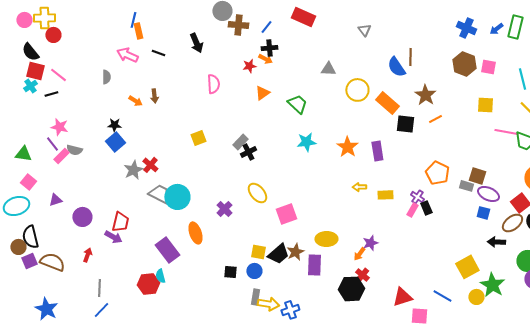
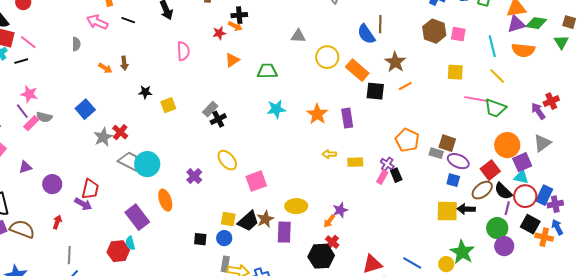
green trapezoid: (297, 104) -> (267, 71), turned -45
black star: (114, 125) -> (145, 92), moved
yellow square: (467, 267) -> (447, 211), moved, turned 30

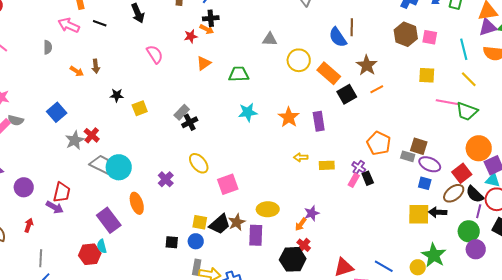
pink semicircle: (183, 51) -> (155, 54), turned -30
black square: (375, 91) -> (347, 94), turned -36

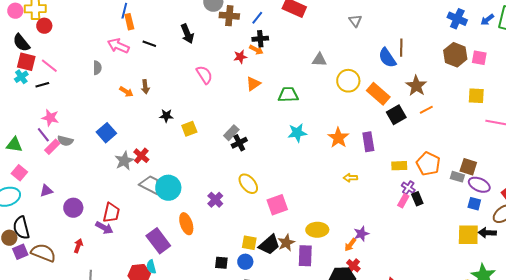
yellow rectangle: (327, 165) -> (399, 166), moved

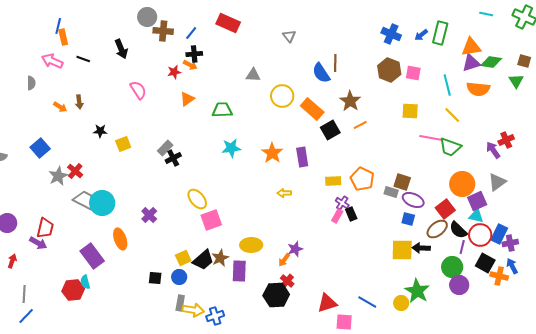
yellow ellipse: (248, 184) -> (197, 199), moved
yellow square: (249, 243) -> (183, 258), turned -35

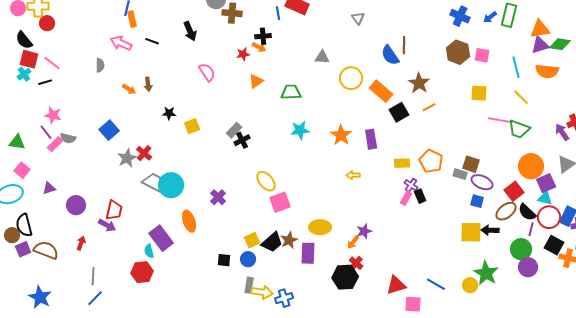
blue line: (191, 33) -> (278, 13), moved, turned -48
cyan semicircle: (85, 282) -> (149, 251), moved

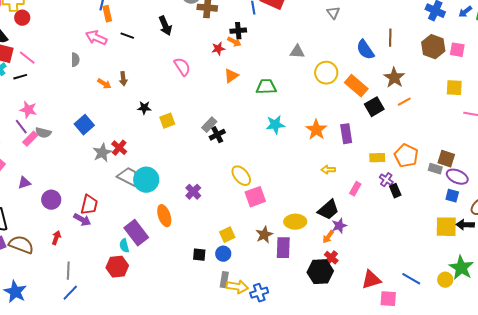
brown line: (404, 45) -> (390, 38), moved
pink rectangle: (406, 198) -> (355, 189), moved
black trapezoid: (272, 242) -> (328, 210), moved

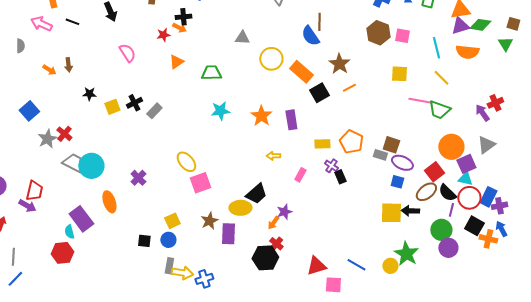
brown line: (390, 38) -> (319, 22), moved
black cross: (217, 135) -> (134, 103), moved
black trapezoid: (328, 210) -> (256, 194), moved

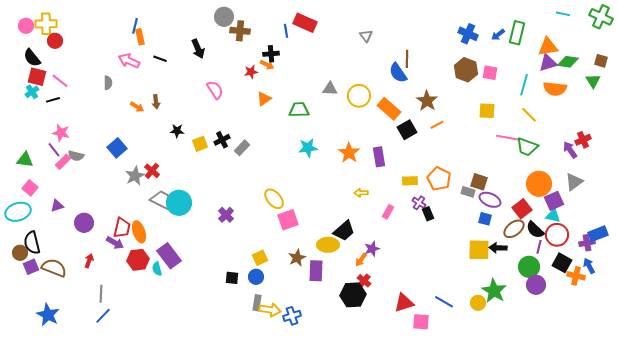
gray triangle: (242, 38) -> (330, 89), moved
cyan line: (436, 48) -> (524, 85), turned 30
blue rectangle: (488, 197) -> (598, 234), moved, turned 42
orange ellipse: (109, 202) -> (139, 232), moved
red hexagon: (62, 253) -> (138, 260), moved

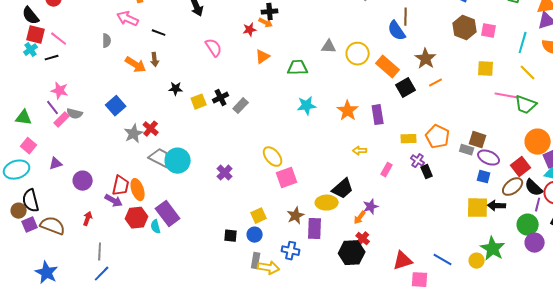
black line: (160, 59) -> (159, 33), moved
orange arrow: (137, 107) -> (136, 65), size x1.5
blue cross: (292, 316) -> (291, 251), moved, turned 30

